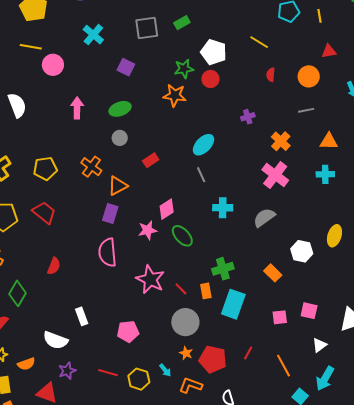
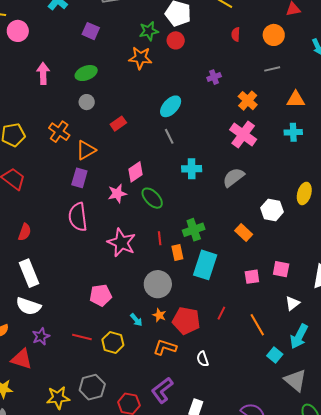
red line: (181, 289) -> (160, 238), moved, turned 40
white rectangle: (82, 316) -> (29, 273), moved, size x1.5
cyan arrow: (165, 370) -> (136, 320), moved

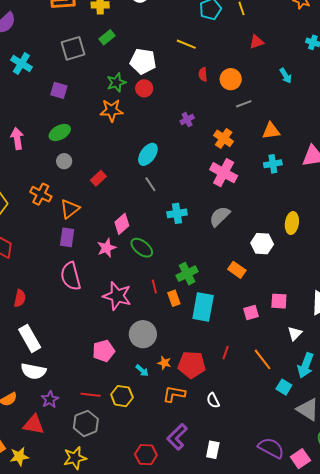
orange circle: (274, 35) -> (231, 79), moved
gray circle: (158, 284) -> (143, 334), moved
gray hexagon: (92, 387) -> (86, 423), moved

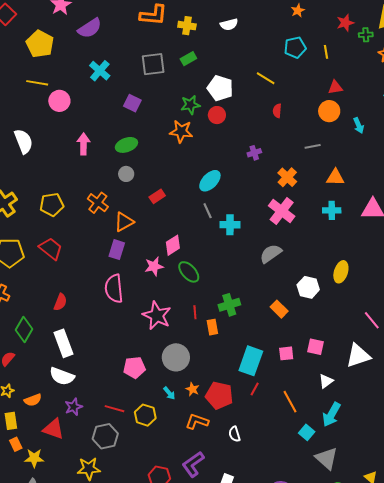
orange circle: (231, 79) -> (329, 111), moved
cyan cross: (177, 213) -> (230, 225), moved
cyan rectangle: (203, 307) -> (251, 361), moved

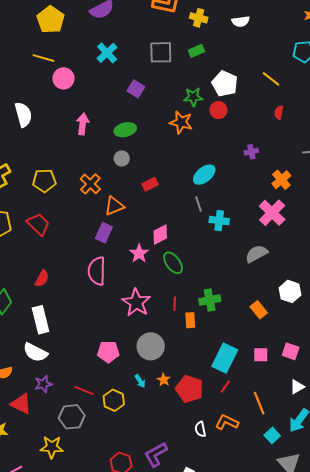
pink star: (154, 266) -> (139, 253), turned -30
orange L-shape: (197, 421) -> (227, 422), moved

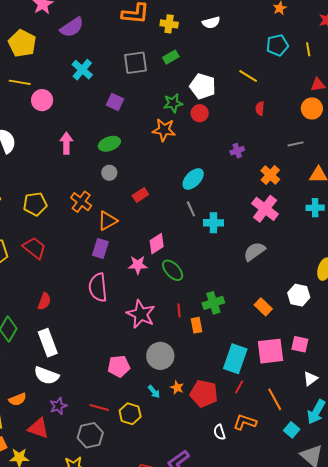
pink star: (139, 253) -> (138, 265), turned -30
white hexagon: (290, 291) -> (299, 295), moved
pink square: (261, 355) -> (271, 351), size x1.8

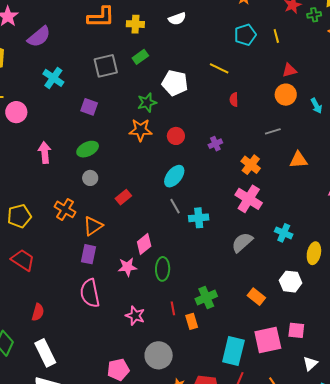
red circle: (200, 113) -> (176, 136), moved
cyan cross: (315, 208) -> (284, 233), moved, turned 30
green ellipse: (173, 270) -> (163, 269), turned 50
pink star: (141, 314) -> (135, 316), size x0.7

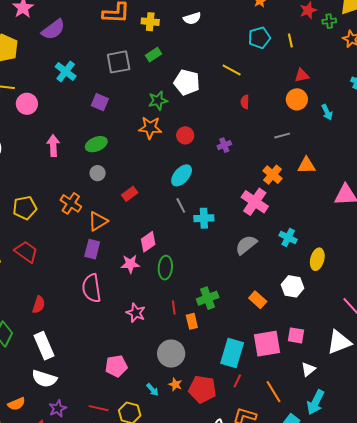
orange cross: (251, 165) -> (273, 175), moved
gray circle: (159, 355) -> (171, 354), moved

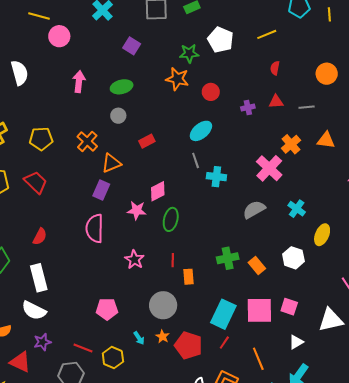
yellow line: (232, 70) -> (267, 34), turned -60
red triangle: (302, 75) -> (276, 102), moved
green cross: (208, 298) -> (228, 258), moved

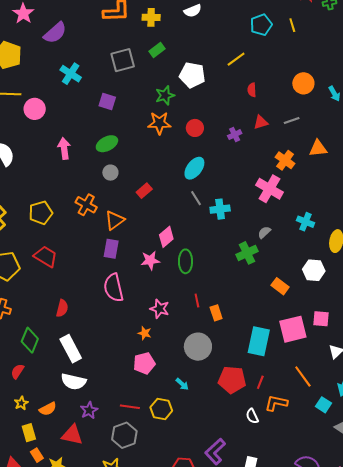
gray semicircle: (254, 210) -> (264, 232), size x0.6
green cross: (228, 258) -> (247, 253), moved
orange star: (163, 336) -> (145, 333), moved
red line: (224, 343) -> (260, 382), moved

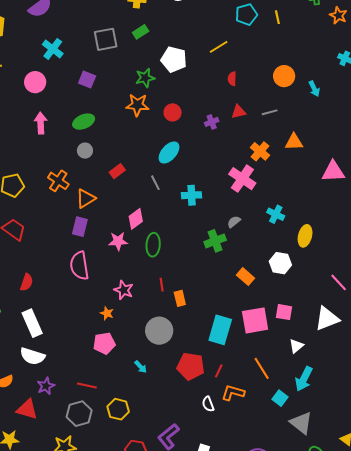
pink circle: (35, 109) -> (35, 82), moved
gray line: (196, 198) -> (155, 183), moved
yellow hexagon: (161, 409) -> (118, 409), moved

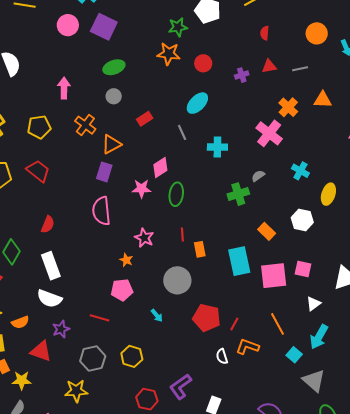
purple square: (87, 79) -> (104, 27), moved, size x1.5
pink arrow: (41, 123) -> (64, 88), moved
cyan rectangle: (220, 330) -> (239, 261), moved, turned -32
red line: (87, 386) -> (100, 318), moved

